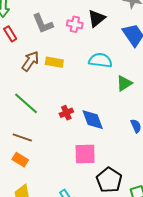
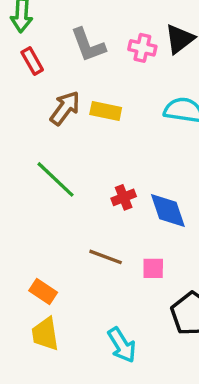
brown line: (22, 138) -> (106, 257), moved
pink square: (85, 154) -> (153, 268), size x0.6
orange rectangle: (20, 160) -> (43, 292), moved

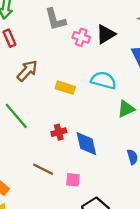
gray L-shape: (88, 45) -> (55, 19), moved
yellow rectangle: (106, 111) -> (65, 88), moved

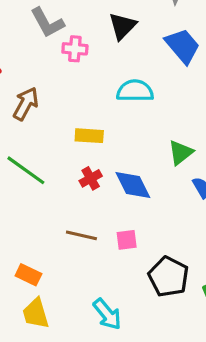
pink cross: (81, 37) -> (75, 49), moved
yellow rectangle: (65, 88) -> (89, 136), moved
green triangle: (126, 109) -> (181, 153), moved

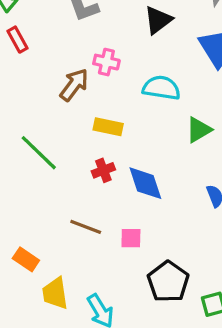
pink cross: (75, 49) -> (106, 62), moved
brown arrow: (26, 104) -> (74, 85), moved
green triangle: (181, 153) -> (199, 130), moved
yellow trapezoid: (36, 313) -> (55, 293), moved

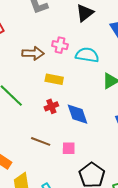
pink cross: (106, 62) -> (60, 45), moved
brown arrow: (74, 85) -> (33, 53), turned 55

